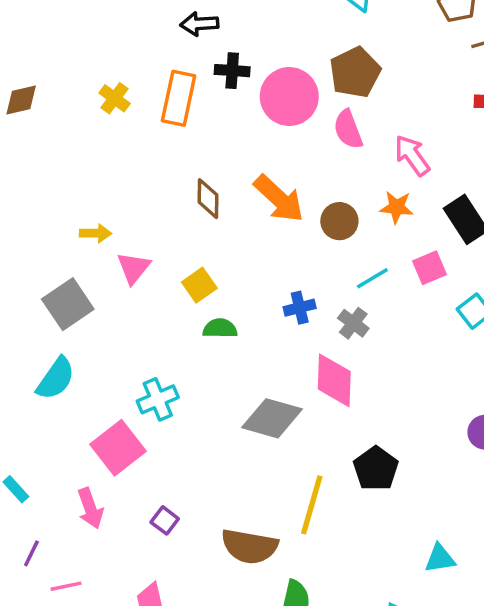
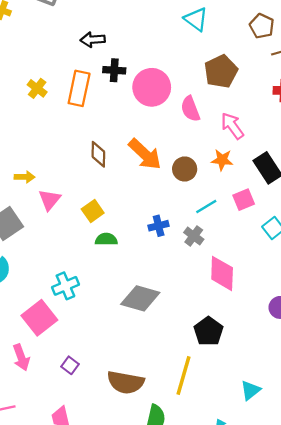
brown pentagon: (355, 72) -> (221, 71), moved
pink diamond: (334, 380) -> (222, 273), moved
yellow line: (312, 505) -> (183, 376), moved
cyan triangle: (440, 559) -> (250, 390), turned -30

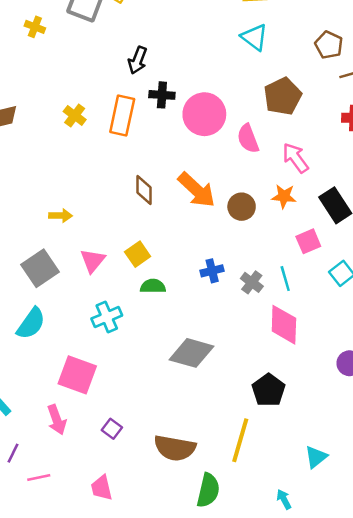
black arrow: (93, 40) -> (138, 60), turned -65
pink triangle: (50, 200) -> (93, 261), moved
cyan line: (206, 206) -> (285, 279), moved, turned -75
cyan cross: (65, 286) -> (107, 317), moved
pink square: (39, 318) -> (77, 375), turned -32

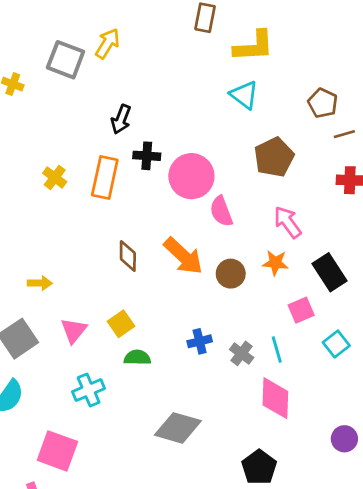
pink semicircle: (248, 139) -> (221, 211), moved

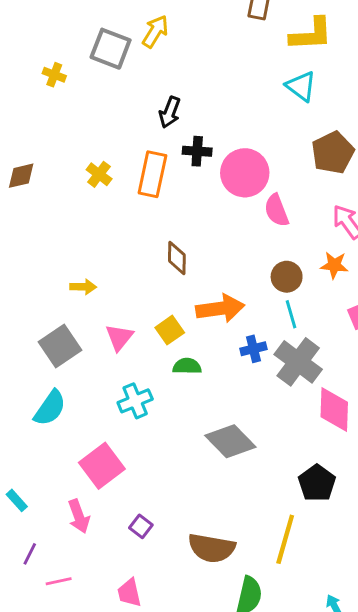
orange arrow: (183, 256) -> (220, 308), moved, turned -51
cyan line: (277, 349) -> (291, 314), moved
gray cross: (242, 353) -> (298, 362), size x1.8
gray diamond: (178, 428) -> (230, 441), turned 30
pink square: (57, 451) -> (102, 466), turned 33

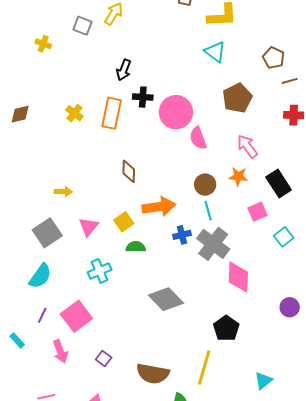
gray square: (111, 49) -> (82, 26), size x0.7
purple line: (30, 554) -> (42, 315), moved

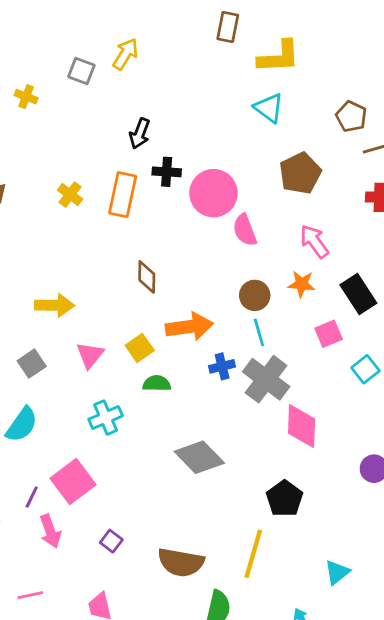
yellow arrow: (63, 192) -> (54, 305), size x1.5
gray square: (47, 233) -> (32, 364), size x0.7
purple line: (42, 315) -> (32, 497), moved

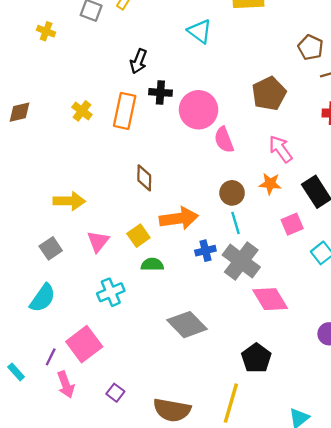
cyan triangle: (269, 108) -> (200, 31), moved
pink diamond: (302, 426) -> (270, 299), turned -33

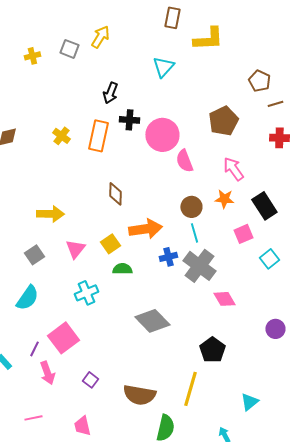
yellow cross: (46, 31) -> (32, 56), moved, turned -35
cyan triangle: (200, 31) -> (163, 67), turned 35
pink diamond: (270, 299) -> (224, 299), size x0.7

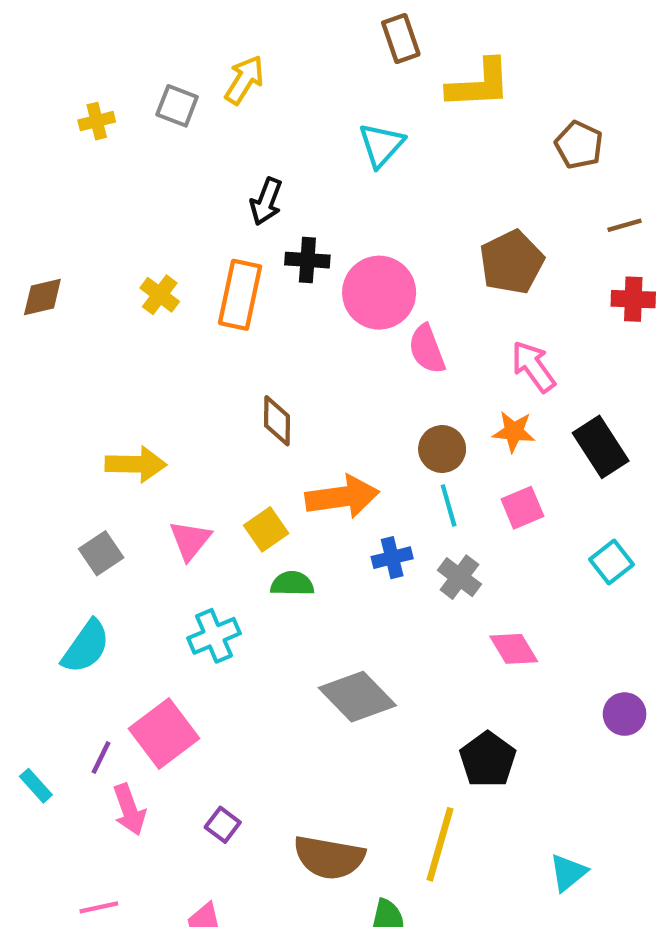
brown rectangle: (172, 18) -> (401, 38), turned -30
brown pentagon: (259, 81) -> (579, 145), moved
pink square: (243, 234) -> (522, 508), moved
gray cross: (199, 266) -> (459, 577), size x0.6

